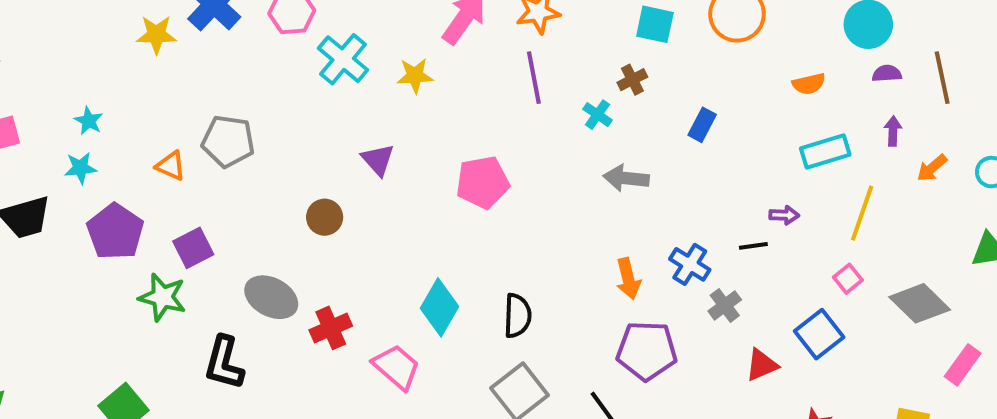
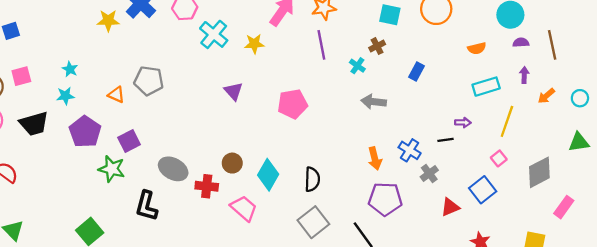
brown circle: (325, 217) -> (232, 163), moved
gray diamond: (920, 303) -> (539, 172), turned -72
red cross: (331, 328) -> (207, 186), turned 30

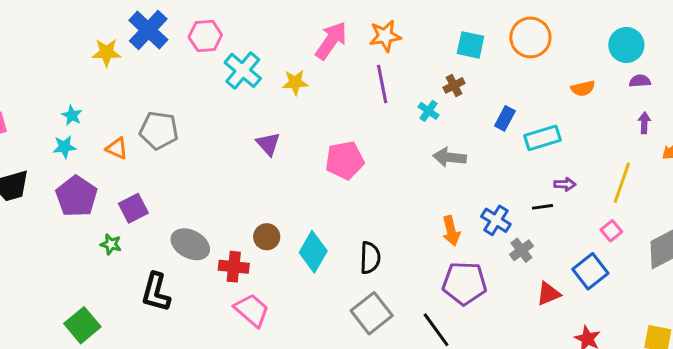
cyan star: (70, 69) -> (72, 115), moved
cyan rectangle: (486, 87) -> (542, 138), moved
cyan star: (65, 96) -> (64, 147), moved
green star: (112, 169) -> (111, 244), size x0.6
pink trapezoid: (244, 208) -> (252, 310), moved

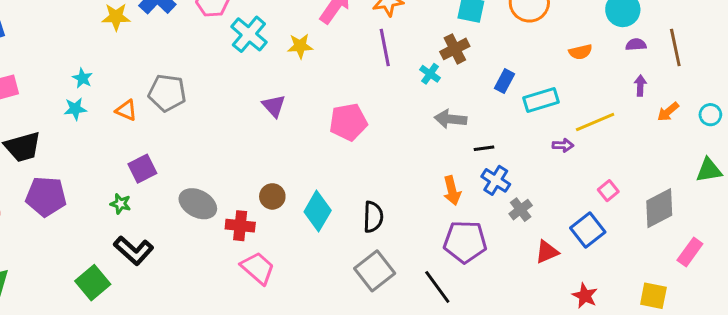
brown cross: (454, 85) -> (455, 49), size x1.4
yellow line: (622, 183) -> (595, 122), moved, turned 48
purple pentagon: (76, 196) -> (46, 196), moved, turned -30
black line: (542, 207) -> (484, 148), moved
black L-shape: (156, 292) -> (134, 250), moved, turned -63

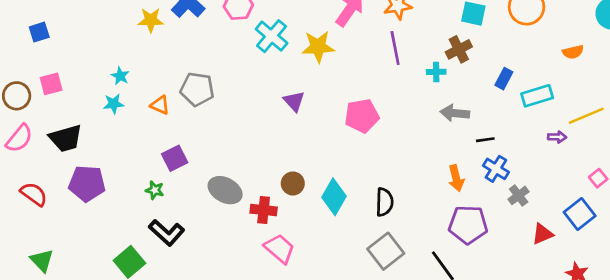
yellow star: (300, 46) -> (318, 47), size x1.4
cyan cross: (430, 74) -> (436, 72), turned -36

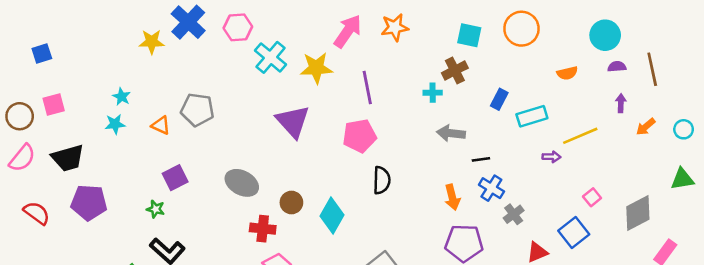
purple line: (395, 48) -> (367, 87), moved
purple triangle: (294, 101) -> (293, 121), size x1.6
gray ellipse: (225, 190) -> (242, 183), moved
black semicircle: (384, 202) -> (382, 180), moved

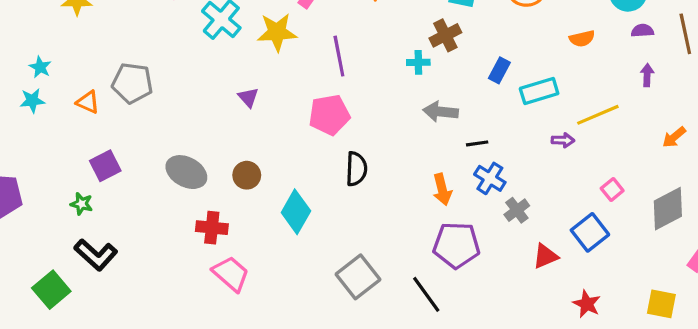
purple triangle: (293, 121) -> (248, 97), size x0.5
orange arrow: (646, 127) -> (674, 137), moved
brown circle: (291, 203) -> (247, 175), moved

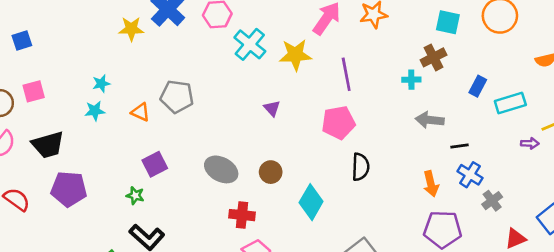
cyan star: (40, 67) -> (101, 83), turned 30

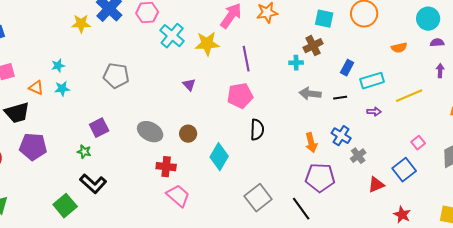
cyan star: (95, 111) -> (62, 89), moved
orange triangle: (140, 112) -> (36, 88), moved
purple arrow: (530, 143) -> (374, 112), moved
black line: (460, 146) -> (340, 98), moved

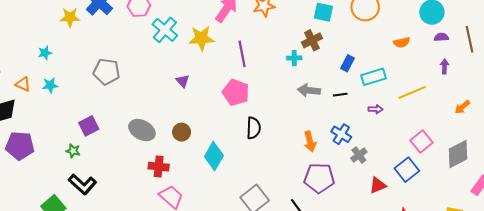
cyan star: (58, 66) -> (45, 53), moved
pink pentagon: (240, 96) -> (236, 92), turned 30
pink square: (418, 143) -> (422, 142), size x1.5

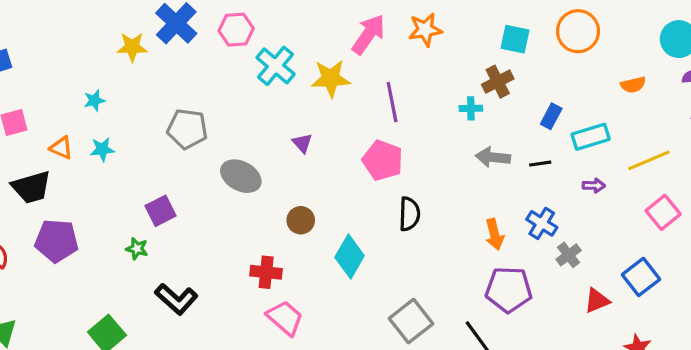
gray ellipse: (142, 130) -> (241, 176), moved
pink square: (422, 142) -> (663, 212), moved
black L-shape: (82, 184) -> (176, 299), moved

